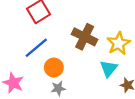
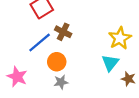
brown cross: (85, 37) -> (63, 32), moved, size x0.7

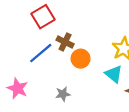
orange circle: (57, 62) -> (81, 59), moved
cyan triangle: (110, 63) -> (114, 74), turned -30

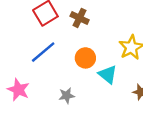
brown cross: (65, 42) -> (80, 18), moved
cyan triangle: (114, 74) -> (108, 74), moved

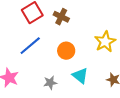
cyan triangle: (108, 74) -> (80, 76), moved

